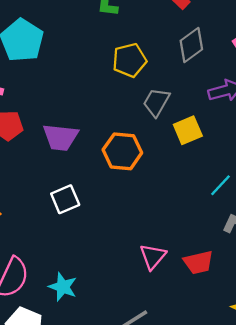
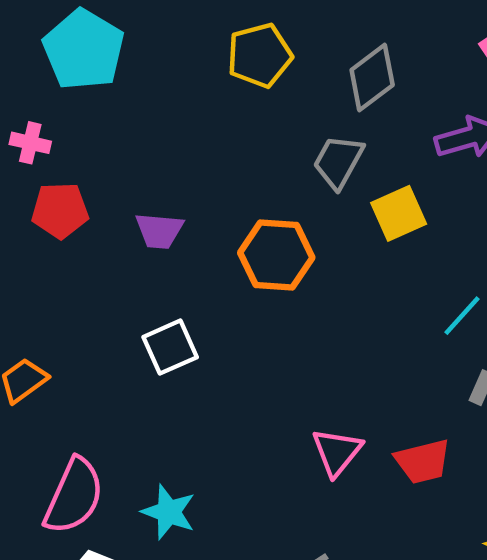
gray diamond: (191, 45) -> (372, 78), moved
yellow pentagon: (129, 60) -> (260, 55), moved
purple trapezoid: (60, 137) -> (159, 231), size x0.7

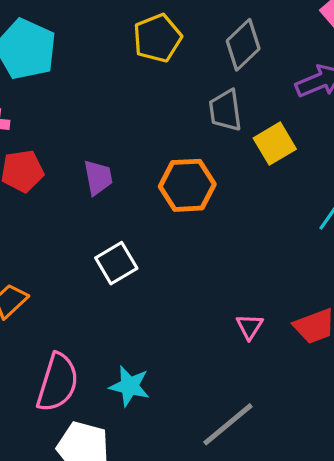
gray trapezoid: (338, 162) -> (225, 110), turned -30
purple trapezoid: (159, 231) -> (98, 177), turned -99
pink triangle: (337, 452) -> (250, 327), size x0.7

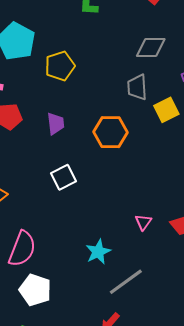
yellow pentagon: (157, 38) -> (60, 66), moved
gray diamond: (243, 45) -> (151, 47), turned 40
cyan star: (130, 386) -> (98, 252), moved, turned 30

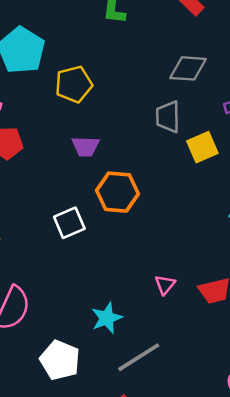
purple trapezoid: (56, 124) -> (85, 146), moved, turned 95
orange hexagon: (111, 132) -> (117, 192), moved
white pentagon: (35, 290) -> (60, 360), moved

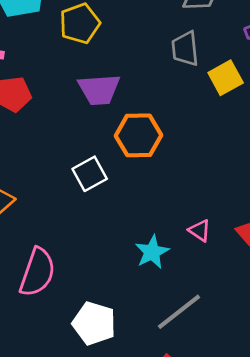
purple trapezoid: (85, 146) -> (99, 89), size x1.4
pink triangle: (165, 285) -> (200, 230), turned -30
cyan star: (107, 318) -> (152, 252), moved

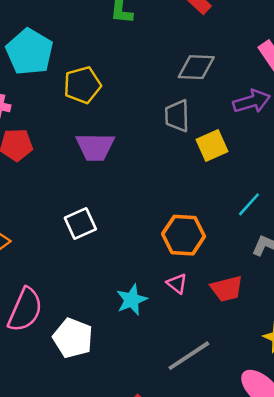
orange hexagon: (139, 135) -> (184, 235), moved
gray line: (179, 312) -> (189, 356), moved
white pentagon: (94, 323) -> (73, 338), moved

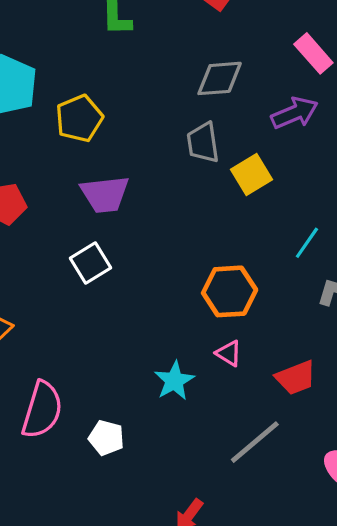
white square: (80, 223) -> (91, 263), moved
red trapezoid: (227, 289) -> (296, 378), moved
white pentagon: (73, 338) -> (106, 438), size x0.7

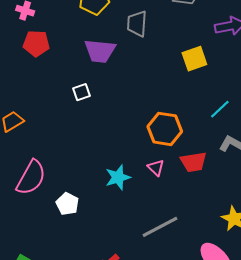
gray trapezoid: (203, 143) -> (137, 24), moved
white square: (91, 263) -> (81, 92), size x0.7
red trapezoid: (296, 378) -> (193, 162), moved

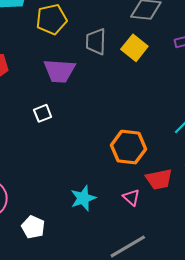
yellow square: (194, 59) -> (134, 48), moved, turned -30
pink triangle: (156, 168) -> (131, 197), moved

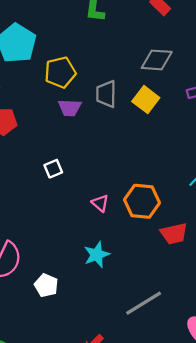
purple trapezoid: (60, 71) -> (70, 108), moved, size x0.7
pink triangle: (131, 197) -> (100, 203), moved

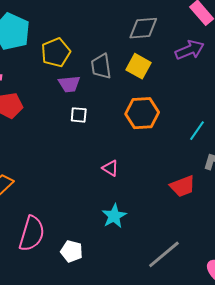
white square: (53, 169) -> (79, 115), moved, turned 36
orange hexagon: (142, 201) -> (142, 113), moved

